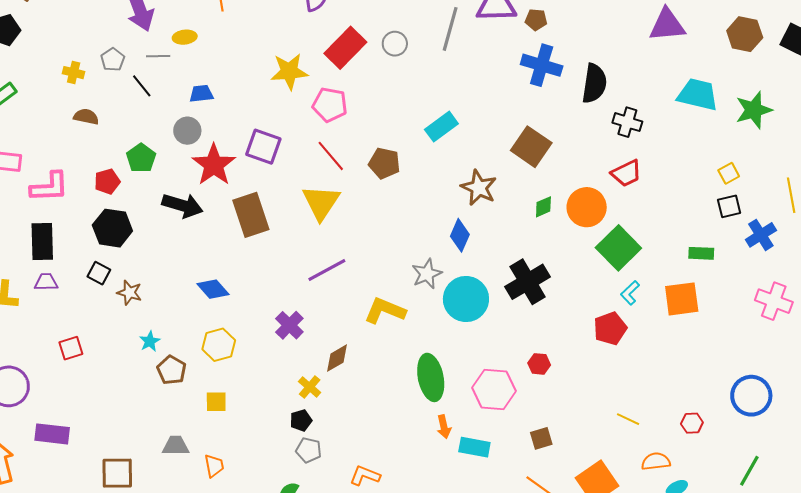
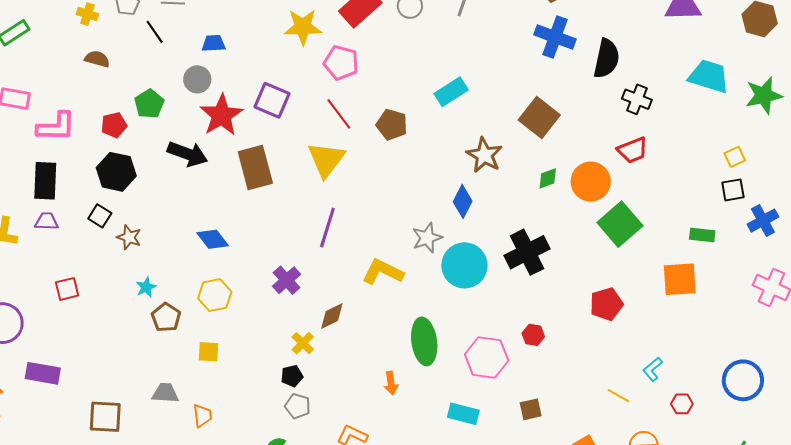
purple line: (327, 270) -> (327, 227), turned -48
cyan L-shape: (630, 293) -> (653, 369), moved
orange arrow: (444, 427) -> (391, 383), moved

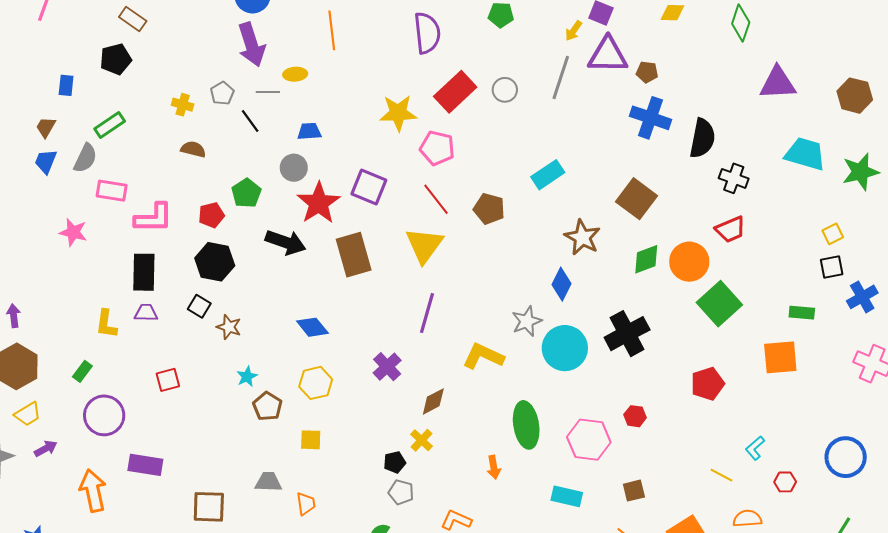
green diamond: (548, 178) -> (646, 259), size x1.4
yellow cross: (303, 343) -> (421, 440), moved

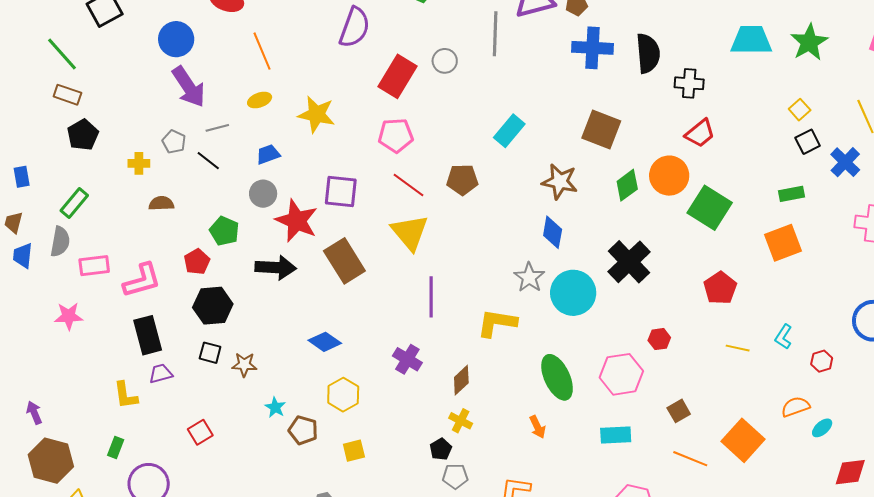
purple semicircle: (427, 33) -> (354, 27), turned 42
black pentagon: (116, 59) -> (83, 135), moved
yellow ellipse: (295, 74) -> (260, 100), moved
yellow star: (398, 113) -> (316, 114), moved, turned 30
yellow line: (721, 475) -> (738, 348), moved

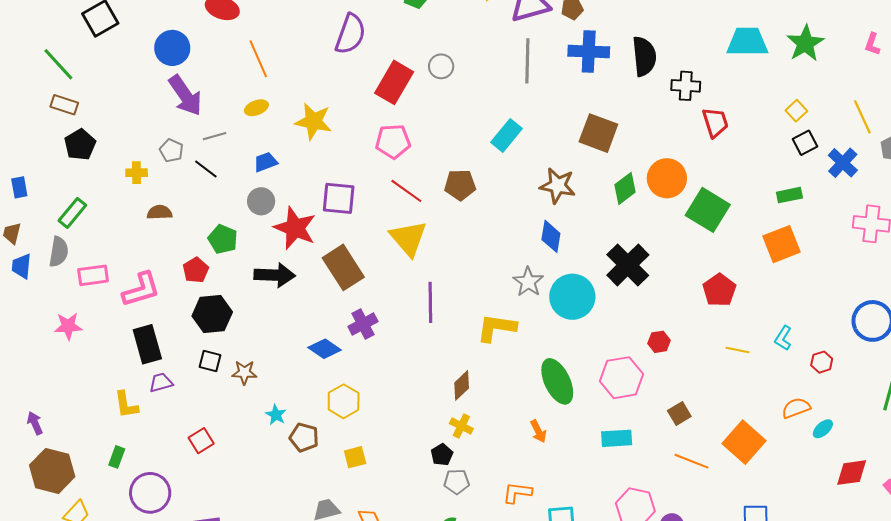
gray line: (495, 34) -> (527, 61), moved
red trapezoid: (700, 133) -> (715, 122), moved, turned -68
purple cross: (407, 359) -> (363, 324), moved, turned 32

